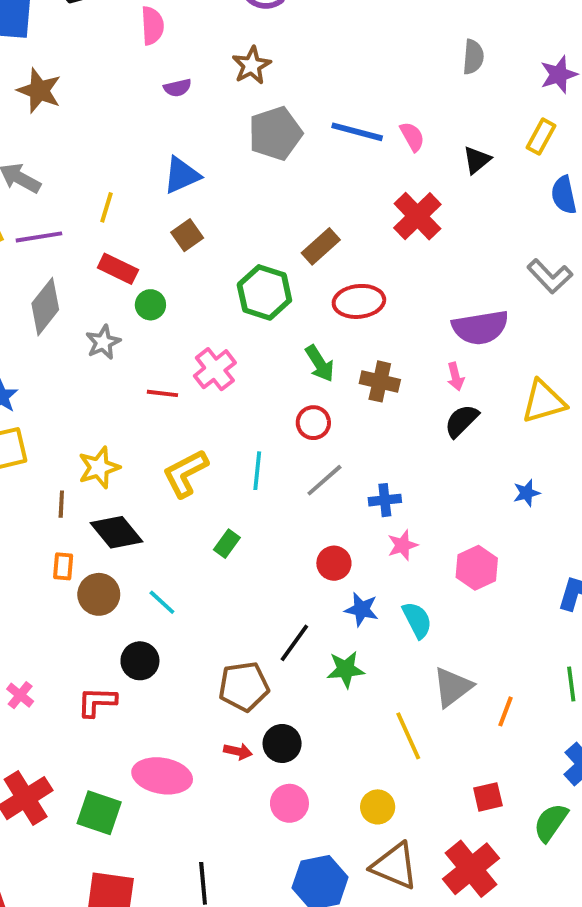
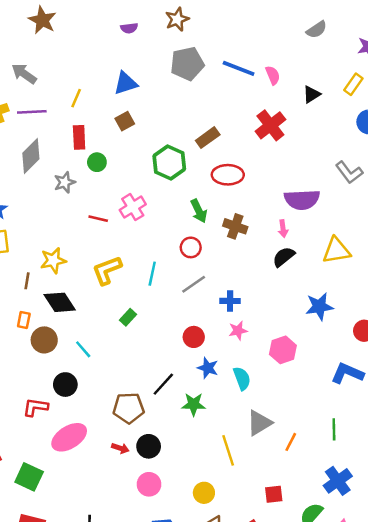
gray semicircle: (473, 57) -> (317, 30), turned 45
red rectangle: (118, 269) -> (79, 137), turned 55
blue star: (527, 493) -> (319, 307), size x1.6
pink ellipse: (162, 776) -> (69, 437), moved, turned -48

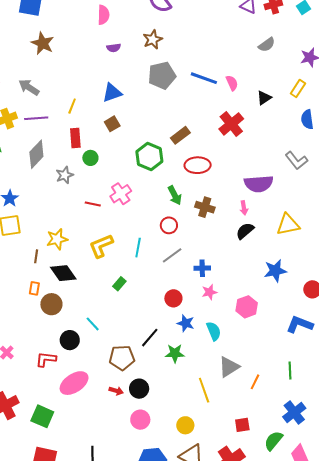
cyan line: (83, 349) -> (93, 324), moved

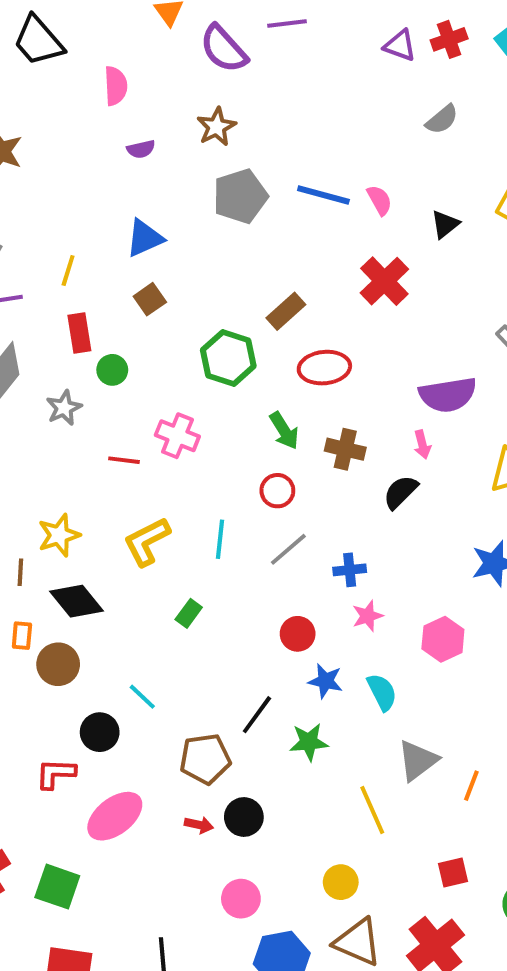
pink cross: (121, 194) -> (177, 436), turned -30
black semicircle: (245, 231) -> (401, 492), moved
pink circle: (140, 420) -> (241, 899), moved

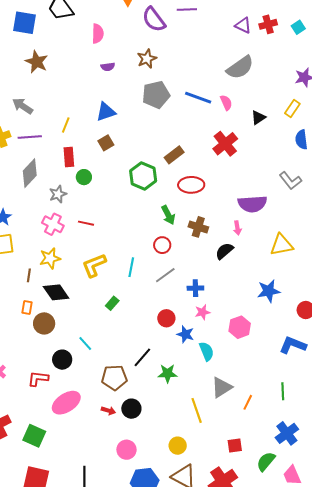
gray semicircle: (442, 119) -> (240, 67), moved, size x1.6
pink cross: (177, 436) -> (53, 224), moved
blue star: (325, 681) -> (185, 334), moved

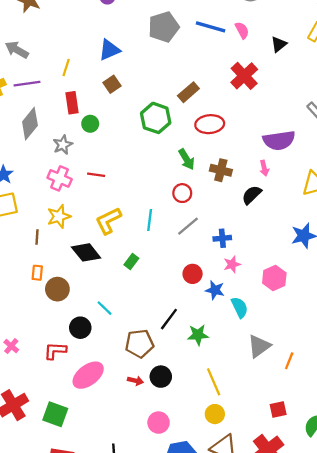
black diamond: (56, 292) -> (86, 252), moved
yellow line: (197, 410) -> (214, 382), moved

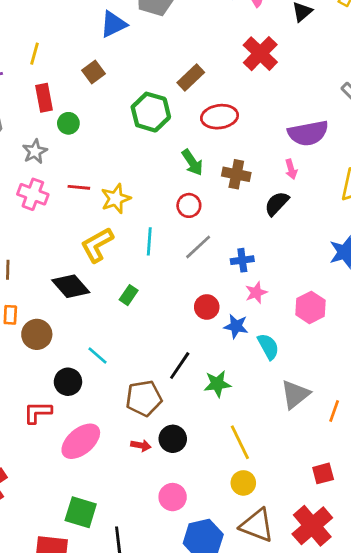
blue triangle: (109, 50) -> (113, 24), moved
yellow star: (59, 216) -> (116, 199), moved
green square: (55, 414) -> (81, 512), moved

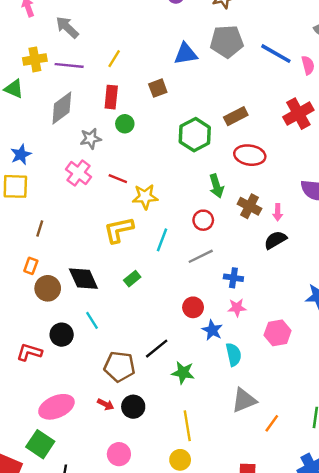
pink arrow: (291, 169) -> (278, 212), moved
black diamond: (71, 286) -> (83, 279), moved
pink ellipse: (81, 441) -> (56, 407), moved

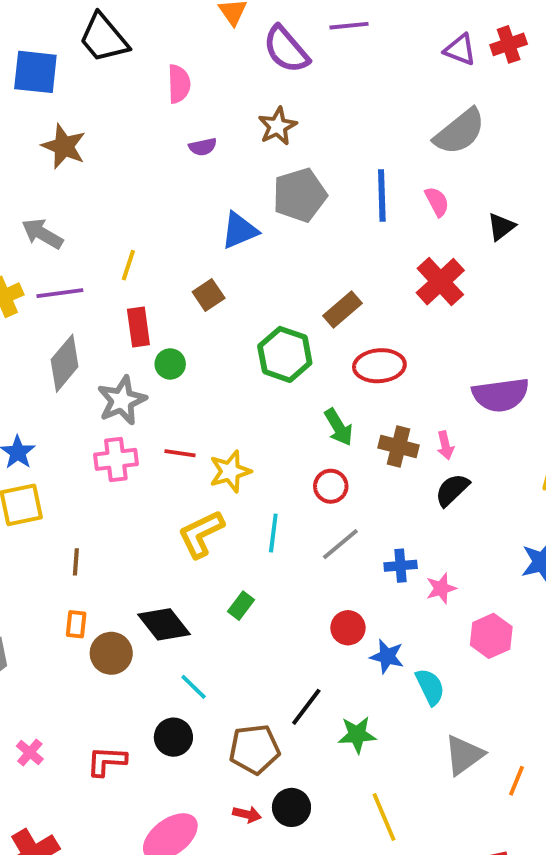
blue line: (276, 54) -> (382, 196), turned 72
gray star: (91, 139) -> (122, 400), size x1.4
pink cross: (79, 173) -> (116, 459), turned -30
pink star: (237, 308) -> (441, 588), moved
black circle: (62, 335) -> (173, 737), moved

